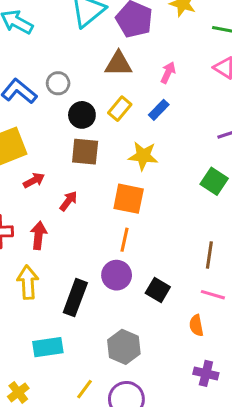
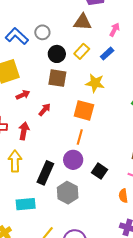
gray hexagon: (124, 347) -> (68, 193), moved

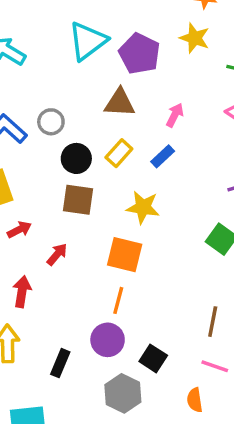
black rectangle: (45, 173) -> (60, 363), size x0.7
gray hexagon: (68, 193) -> (123, 393), moved

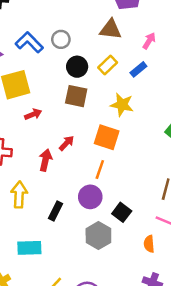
red arrow: (57, 254) -> (67, 143), moved
red arrow: (22, 292) -> (45, 160), moved

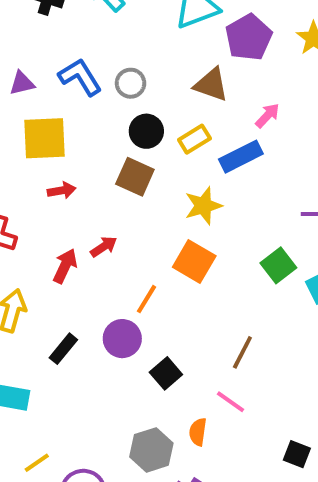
blue rectangle: (138, 69) -> (241, 157), size x1.5
yellow star: (122, 105) -> (203, 206), turned 30
orange square: (107, 137) -> (194, 261), moved
gray hexagon: (98, 236) -> (151, 450), moved

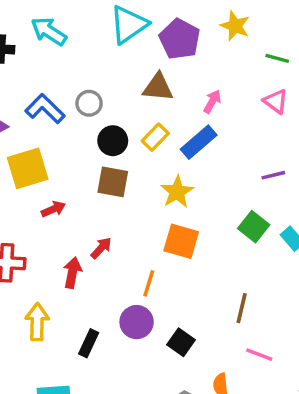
pink line: (230, 402) -> (259, 355), moved

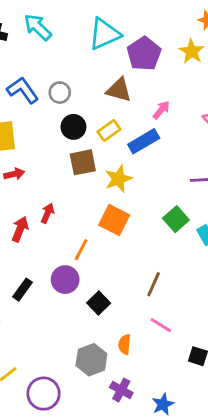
brown square: (113, 182) -> (83, 162), moved, turned -32
red arrow: (101, 248) -> (47, 213), turned -30

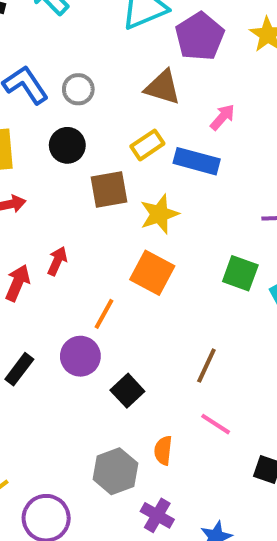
black circle: (73, 127) -> (67, 145), moved
blue rectangle: (144, 141) -> (197, 161), turned 44
green square: (176, 219) -> (240, 273), turned -30

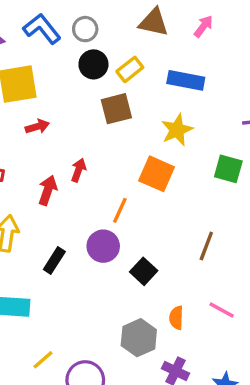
pink arrow: (223, 117) -> (203, 26), moved
black circle: (67, 145) -> (93, 64), moved
yellow rectangle: (147, 145) -> (130, 69), moved
yellow star: (159, 214) -> (177, 130), moved
pink line: (216, 424) -> (222, 310), moved

